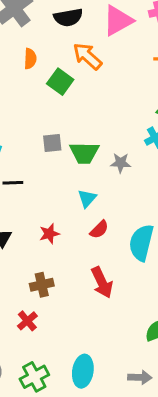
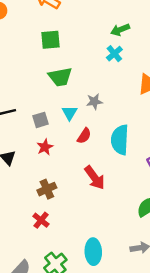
green square: (60, 82) -> (50, 40), moved, turned -30
gray square: (52, 143) -> (41, 120), moved
gray star: (121, 163) -> (94, 102), moved

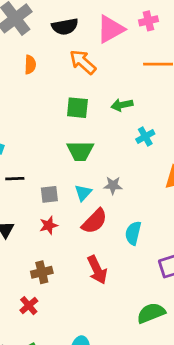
green arrow: (120, 30) -> (122, 105), moved
red semicircle: (84, 136) -> (94, 221), size x1.5
cyan semicircle: (120, 140) -> (133, 233), size x0.7

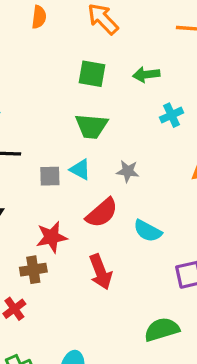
cyan triangle: (83, 193) -> (80, 169), moved, turned -48
red star: (49, 225) -> (52, 237), moved, size x1.4
cyan semicircle: (133, 233) -> (148, 231), turned -80

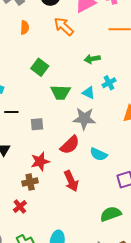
green square: (92, 74) -> (40, 67), moved, turned 30
cyan triangle: (80, 169) -> (89, 93), moved
gray star: (128, 171) -> (84, 119), size x1.6

